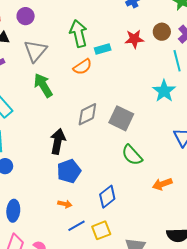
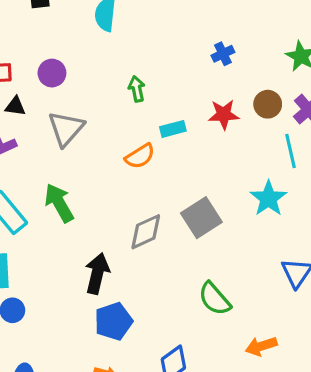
green arrow: (79, 33) -> (137, 89), moved, size x0.6
green arrow: (43, 85) -> (59, 203), moved
gray square: (121, 118) -> (201, 218), moved, turned 30

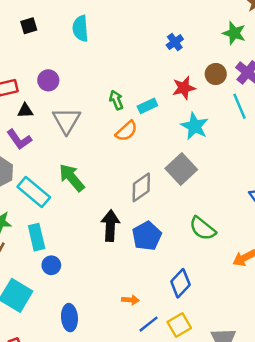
green arrow: (137, 89) -> (116, 100), moved
cyan star: (269, 198) -> (195, 126), moved
blue pentagon: (114, 321) -> (147, 236), moved

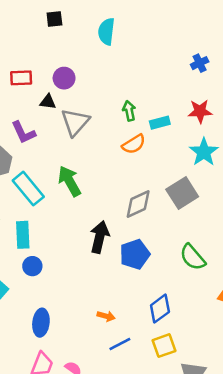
black triangle: (25, 111) -> (48, 102), moved
yellow square: (179, 325) -> (164, 346), moved

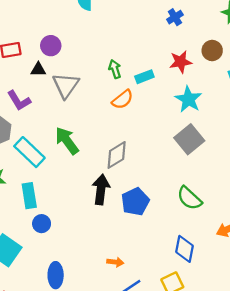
gray square: (182, 193) -> (189, 139), moved
gray diamond: (138, 204) -> (117, 155), moved
blue diamond: (160, 309) -> (185, 249), moved, turned -36

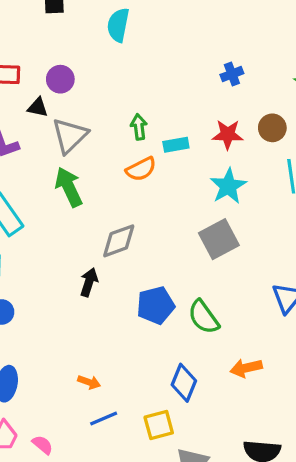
green arrow: (67, 141) -> (69, 187), moved
black arrow: (101, 189) -> (89, 282), size x0.7
blue pentagon: (135, 202) -> (156, 305), moved

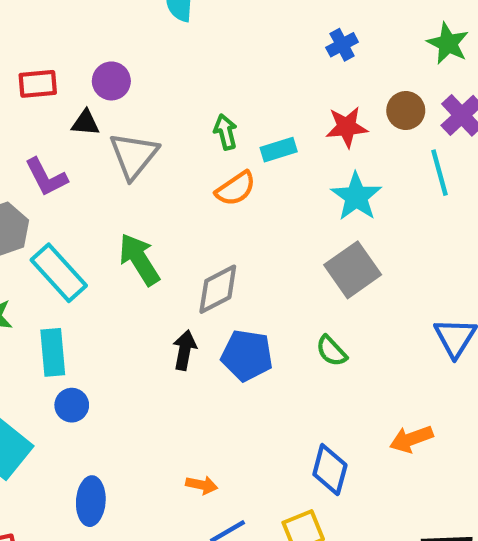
green arrow: (69, 187) -> (139, 259), moved
blue pentagon: (156, 305) -> (247, 355), moved, turned 30
green semicircle: (204, 317) -> (331, 351), moved, size x0.7

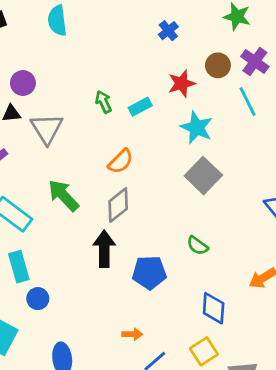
orange semicircle: (236, 189) -> (121, 161), moved
black arrow: (185, 350) -> (104, 249), size x1.4
green semicircle: (331, 351) -> (197, 246), moved
blue pentagon: (247, 355) -> (149, 273), moved

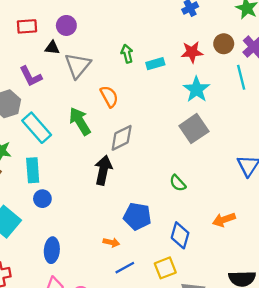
orange semicircle: (121, 161) -> (109, 97), moved, turned -85
blue pentagon: (149, 273) -> (137, 216), moved

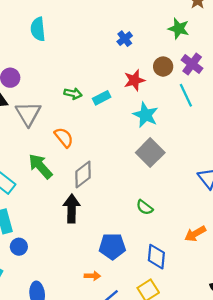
green arrow: (127, 54) -> (73, 94), turned 126

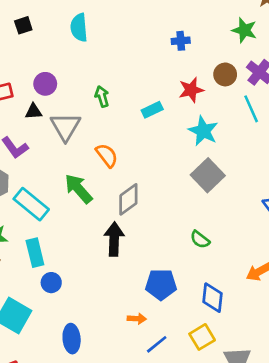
blue cross: (125, 39) -> (181, 41), turned 32
green arrow: (73, 94) -> (102, 96), moved, turned -120

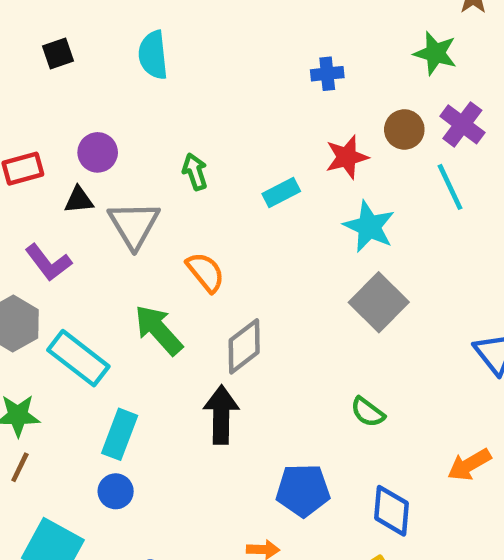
cyan rectangle: (35, 253) -> (120, 434), moved, turned 36

